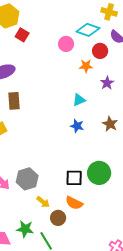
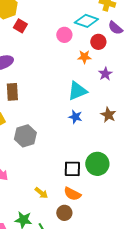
cyan triangle: (79, 100) -> (77, 91), size x1.5
gray hexagon: (27, 179) -> (25, 136), moved
brown circle: (58, 218) -> (64, 213), moved

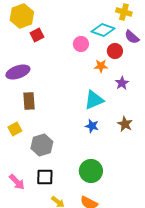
red square: (20, 26) -> (37, 35), turned 32
green circle: (97, 164) -> (91, 171), moved
black square: (72, 169) -> (45, 177), moved

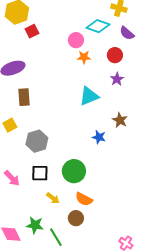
red circle: (115, 51) -> (115, 55), moved
orange star: (101, 66) -> (84, 57), moved
blue star: (92, 126) -> (99, 137), moved
green circle: (91, 171) -> (74, 171), moved

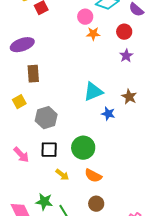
cyan triangle: (89, 96) -> (93, 92), moved
brown circle: (76, 218) -> (96, 204), moved

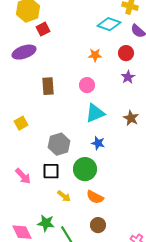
pink circle: (85, 17) -> (87, 85), moved
purple ellipse: (22, 45) -> (24, 52), moved
brown rectangle: (33, 74) -> (48, 86), moved
blue star: (108, 114) -> (98, 143), moved
gray hexagon: (46, 118) -> (59, 144), moved

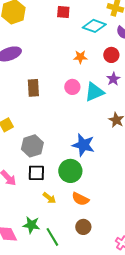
red square: (43, 29) -> (63, 12), moved, turned 32
cyan triangle: (95, 113) -> (94, 92), moved
blue star: (98, 143) -> (83, 145), size x1.6
gray hexagon: (59, 144) -> (32, 146), moved

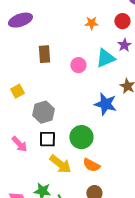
pink circle: (72, 87) -> (78, 65), moved
blue star: (83, 145) -> (105, 104), moved
yellow arrow: (49, 198) -> (60, 164), size x1.6

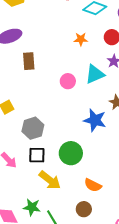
brown rectangle: (44, 54) -> (29, 61), moved
orange semicircle: (91, 165) -> (93, 185), moved

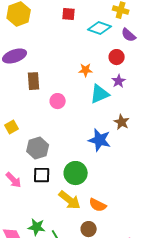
orange star: (81, 39) -> (86, 70), moved
pink circle: (68, 81) -> (58, 101), moved
yellow arrow: (50, 180) -> (70, 200), moved

